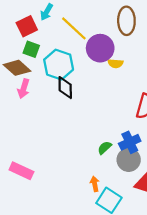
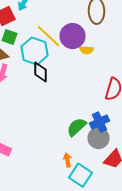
yellow line: (74, 28) -> (48, 36), moved
green semicircle: (105, 148) -> (76, 127), size x1.5

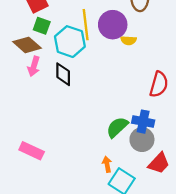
yellow line: (48, 36) -> (86, 25), turned 40
black diamond: (40, 72) -> (63, 74), moved
blue cross: (100, 122) -> (143, 122), turned 36

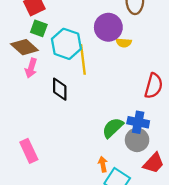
yellow line: (86, 25) -> (83, 59), moved
black diamond: (63, 74) -> (60, 89), moved
pink rectangle: (32, 151) -> (29, 151), turned 40

